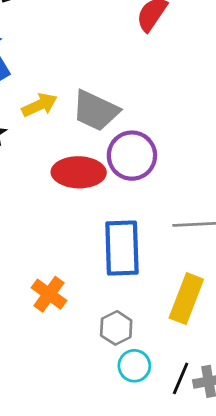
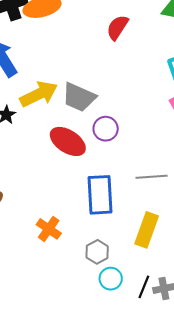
yellow arrow: (40, 105) -> (39, 94), size x1.5
purple circle: (132, 156) -> (106, 129), size x0.7
red ellipse: (79, 172) -> (68, 141), turned 33

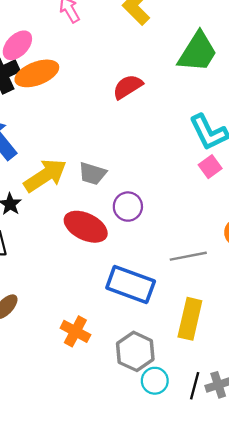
red semicircle: (117, 27) -> (128, 87), turned 32
gray trapezoid: (79, 97) -> (92, 174), size x0.7
blue rectangle: (100, 195) -> (131, 284), turned -60
gray hexagon: (97, 252) -> (135, 351), size x1.4

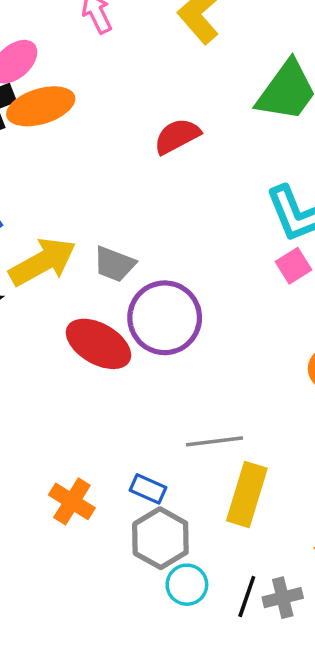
purple circle: (128, 207) -> (165, 318), size x1.6
gray line: (188, 256) -> (214, 441), moved
blue rectangle: (131, 284) -> (148, 489), moved, size x0.5

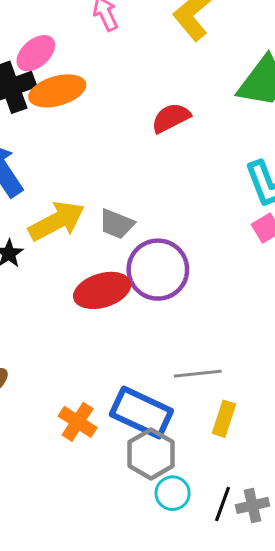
red ellipse: (98, 344) -> (102, 290), turned -48
blue rectangle: (148, 489) -> (141, 413), size x2.0
yellow rectangle: (247, 495) -> (224, 419), size x0.7

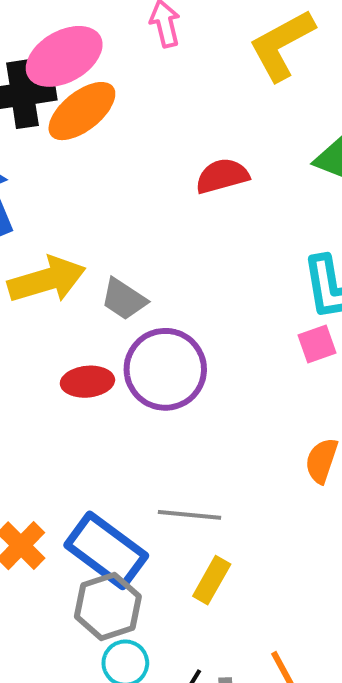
pink ellipse: (36, 53) -> (64, 56), size x1.4
orange ellipse: (57, 91) -> (82, 111), turned -34
red ellipse: (102, 290) -> (87, 382), size x0.7

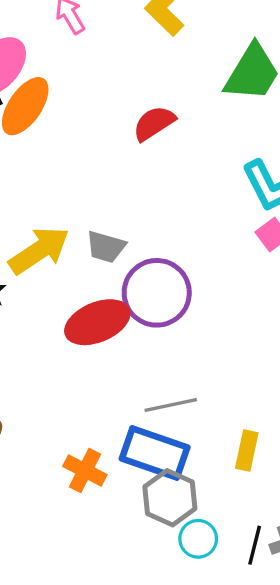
red ellipse: (87, 382) -> (97, 322), size x1.5
gray line: (189, 515) -> (171, 405), moved

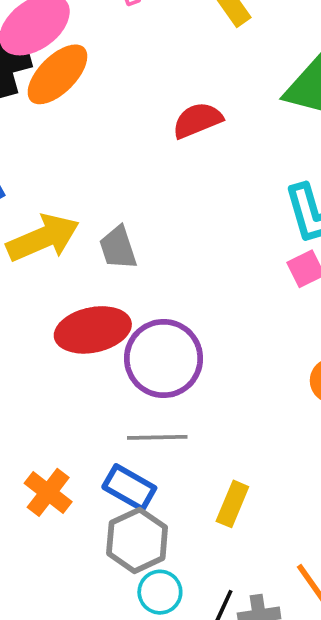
gray trapezoid: (106, 247) -> (118, 248), turned 45
purple circle: (157, 293) -> (164, 359), moved
blue rectangle: (155, 453) -> (129, 487), size x0.7

